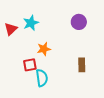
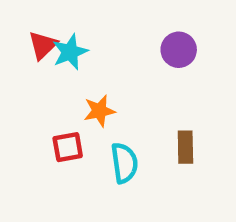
red triangle: (11, 29) -> (43, 45), moved
cyan semicircle: (42, 78) -> (124, 163), moved

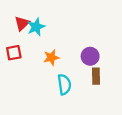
purple circle: (179, 50) -> (90, 56), moved
red square: (68, 147) -> (14, 53), moved

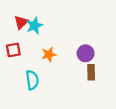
cyan semicircle: (64, 84) -> (32, 80), moved

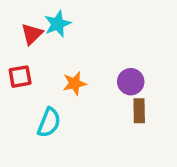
cyan star: (34, 26) -> (57, 24), moved
cyan semicircle: (32, 80) -> (49, 123), turned 30

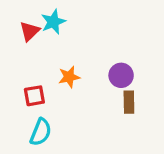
red square: (20, 77) -> (34, 96), moved
cyan semicircle: (49, 123) -> (41, 132), moved

